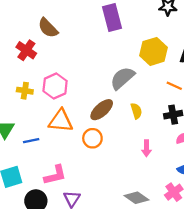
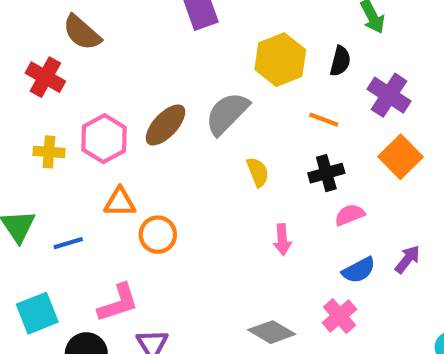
brown ellipse: (102, 110) -> (165, 125), moved
orange triangle: (61, 121) -> (120, 202), size x0.7
orange circle: (92, 138) -> (158, 235), moved

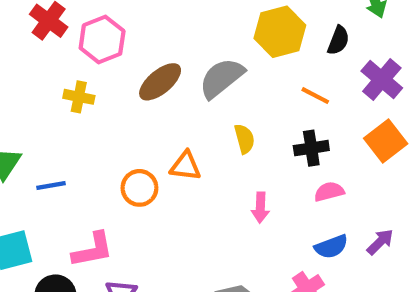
pink hexagon: (104, 139) -> (102, 39), moved
yellow cross: (49, 152) -> (79, 97), moved
orange triangle: (120, 202) -> (185, 166), moved

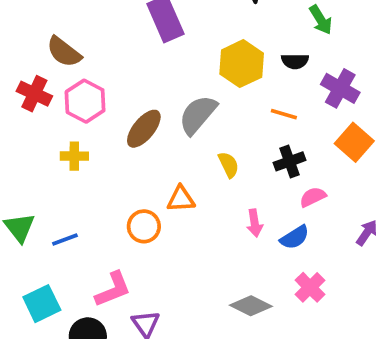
black semicircle: (338, 40) -> (295, 61), turned 80
blue semicircle: (331, 247) -> (295, 237), moved

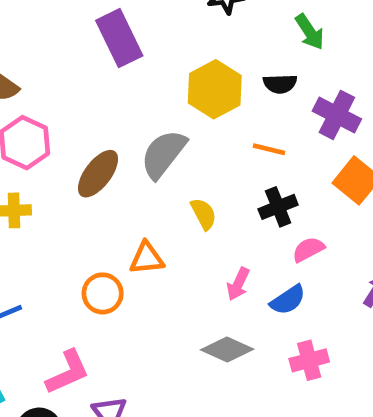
pink arrow: (255, 223) -> (238, 284), turned 36
pink cross: (310, 287) -> (309, 360), turned 32
gray diamond: (251, 306) -> (227, 350), moved

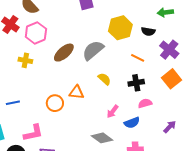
green arrow: (310, 32) -> (165, 12), turned 105
yellow semicircle: (204, 214) -> (104, 79), turned -32

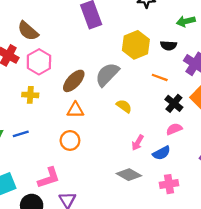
black cross: (136, 83) -> (174, 103), moved, turned -35
orange triangle: (77, 92) -> (75, 110), moved
blue line: (13, 103) -> (21, 134), moved

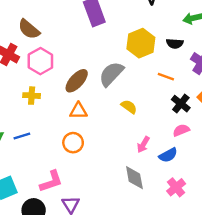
gray diamond: (129, 175) -> (134, 178), turned 50
pink cross: (169, 184) -> (176, 187), turned -30

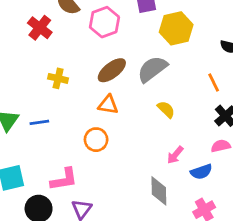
yellow hexagon: (141, 43) -> (176, 28), moved
pink hexagon: (40, 61) -> (104, 22), moved
orange line: (166, 77) -> (214, 83), turned 35

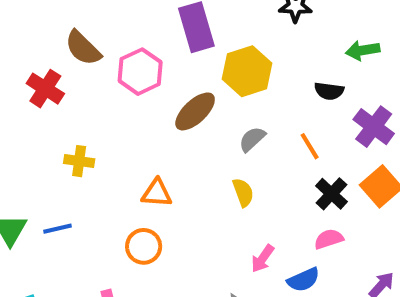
gray semicircle: (152, 69) -> (252, 139), moved, size x0.6
brown ellipse: (112, 70) -> (195, 111), moved
yellow semicircle: (166, 109) -> (243, 192), turned 30

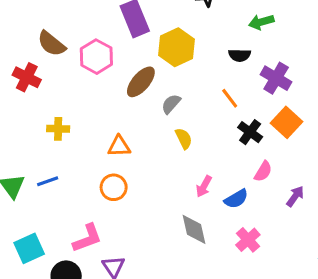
gray semicircle: (252, 139) -> (171, 104), moved
pink semicircle: (329, 239) -> (263, 171), moved, turned 145

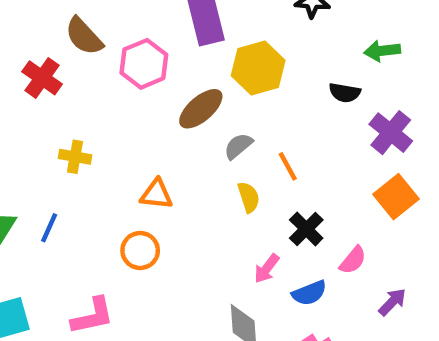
orange line: (230, 98) -> (288, 166), moved
black cross: (250, 132) -> (306, 229), moved
blue line: (48, 181) -> (49, 228), turned -55

